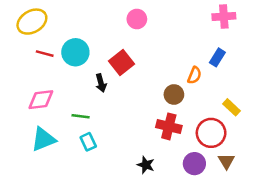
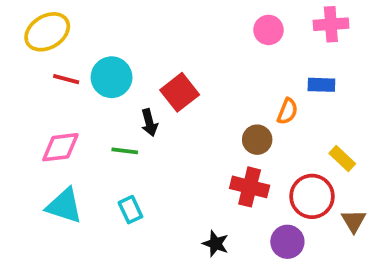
pink circle: (137, 19) -> (269, 30), moved
blue rectangle: (217, 57) -> (321, 85), turned 60
green line: (81, 116) -> (125, 151), moved
cyan triangle: (43, 139) -> (64, 206), turned 40
brown triangle: (226, 161) -> (354, 221), moved

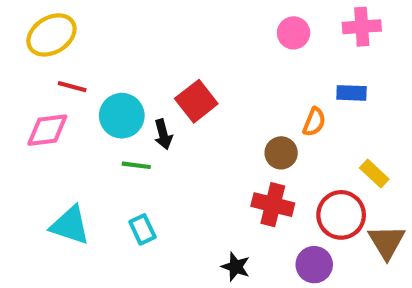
cyan circle: (112, 77) -> (122, 116), moved
pink diamond: (60, 147) -> (47, 130), moved
brown triangle: (354, 221) -> (387, 242), size x1.4

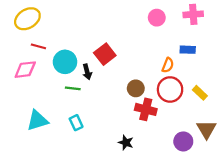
brown circle: (281, 153) -> (136, 88), moved
red circle: (341, 215) -> (170, 89), moved
cyan triangle: (70, 225) -> (37, 120), turned -35
purple circle: (314, 265) -> (183, 141), moved

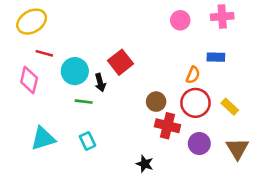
pink diamond: (25, 70) -> (29, 80), turned -70
purple circle: (183, 141) -> (199, 144), moved

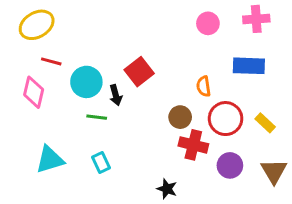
blue rectangle: (216, 57) -> (249, 66), size x1.5
orange semicircle: (193, 75) -> (204, 86), moved, turned 150

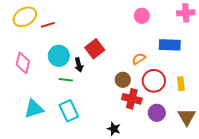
pink cross: (256, 19) -> (186, 13), moved
red line: (51, 61) -> (48, 25), moved, turned -32
orange semicircle: (204, 86) -> (139, 59), turned 64
yellow rectangle: (265, 123) -> (181, 84), turned 40
cyan rectangle: (101, 162) -> (69, 111), size x1.5

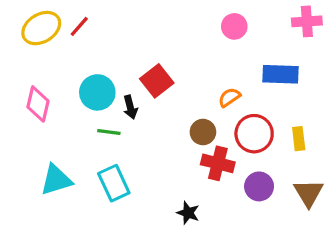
red line: (48, 25) -> (79, 26), moved, turned -32

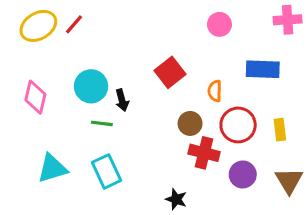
red square: (157, 81) -> (170, 72), moved
orange semicircle: (229, 97) -> (215, 91), turned -55

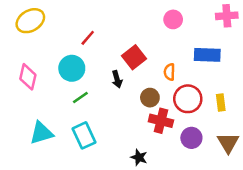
red line: (74, 24) -> (88, 38), moved
black arrow: (122, 100) -> (117, 79), moved
green line: (102, 123) -> (80, 98), turned -42

